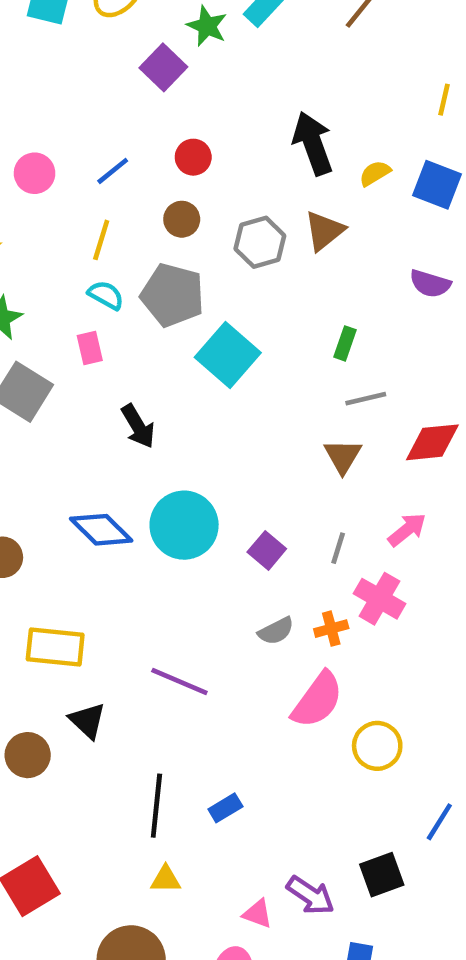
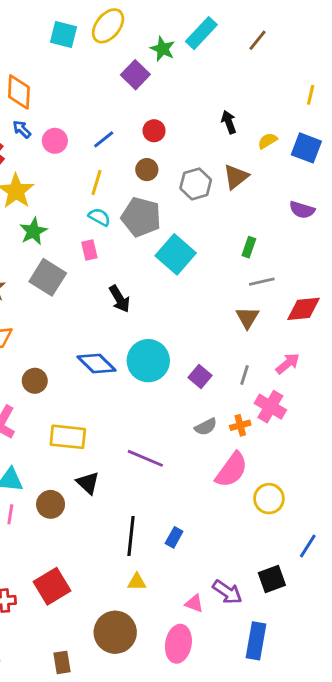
black arrow: (313, 143) -> (229, 122), size x0.6
blue rectangle: (225, 808) -> (174, 537), turned -30

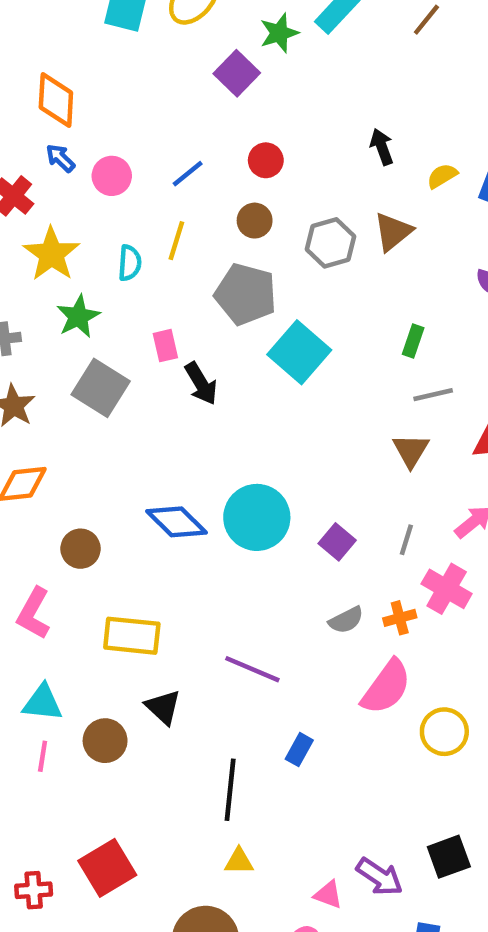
green star: (163, 49) -> (279, 33), turned 30
cyan semicircle: (99, 217) -> (130, 263), moved, turned 65
black arrow: (120, 299) -> (201, 383), moved
blue rectangle: (174, 537) -> (299, 750), moved

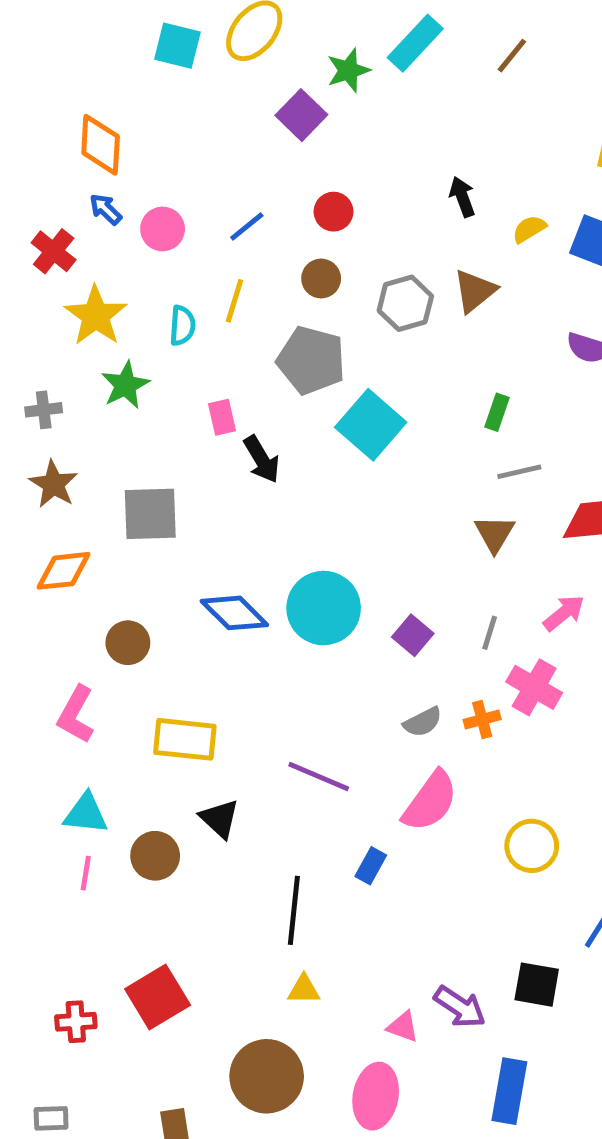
gray square: (101, 388) -> (150, 514), moved, turned -34
pink semicircle: (386, 687) -> (430, 801), moved
black square: (449, 857) -> (537, 985), turned 30

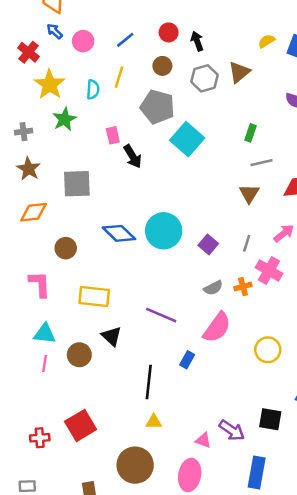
black arrow: (462, 197) -> (197, 41), moved
pink L-shape: (76, 715) -> (40, 284), turned 148

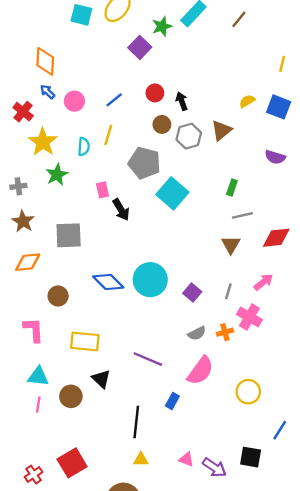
brown circle: (162, 66) -> (162, 124), moved
red cross: (40, 438) -> (34, 475), turned -30
pink triangle: (203, 440) -> (186, 459), moved

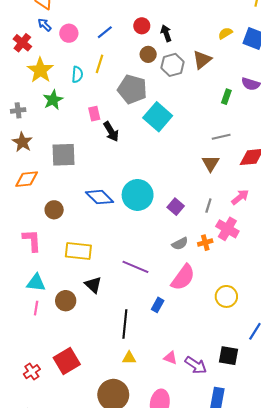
green rectangle: (232, 187) -> (226, 97), moved

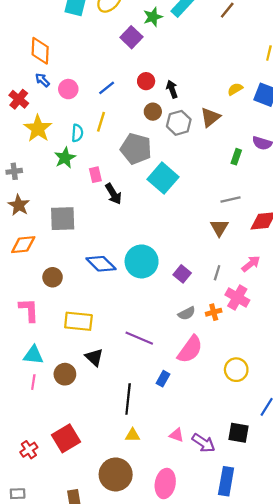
green star: (53, 100) -> (65, 158), moved

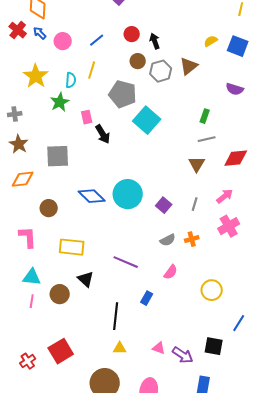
red cross: (19, 99) -> (18, 30), moved
green rectangle: (236, 157) -> (205, 116), moved
pink cross: (237, 298) -> (229, 226), moved, turned 30
pink semicircle: (190, 349) -> (171, 272), size x0.6

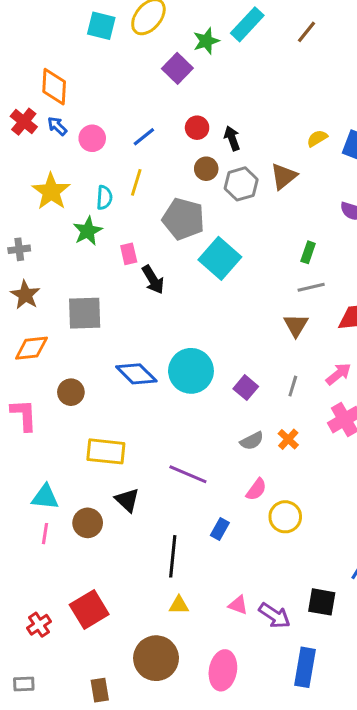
pink L-shape: (28, 237) -> (24, 415), moved
orange cross: (192, 239) -> (288, 439), turned -32
yellow circle: (212, 290) -> (285, 517), moved

